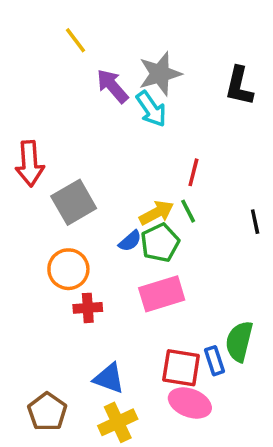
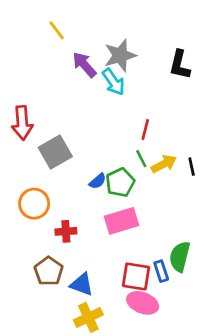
yellow arrow: (156, 213) -> (164, 164), moved
orange circle: (68, 269) -> (34, 204), moved
brown pentagon: (47, 412) -> (49, 271), moved

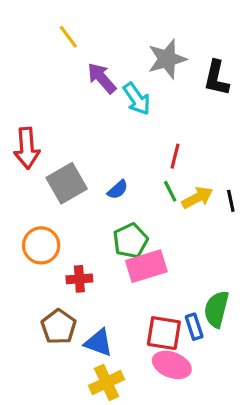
gray star: (120, 55) -> (167, 59), moved
blue semicircle: (98, 181) -> (118, 190), moved
green pentagon: (120, 182) -> (130, 241), moved

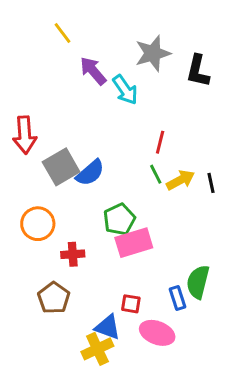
blue semicircle: (118, 190) -> (90, 173), moved, size x1.5
red square: (164, 333) -> (131, 304), moved, size x0.6
blue triangle: (99, 343) -> (108, 327), moved

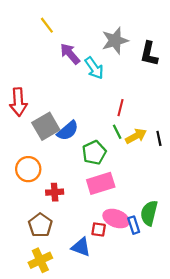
green pentagon: (119, 219) -> (94, 153), moved
pink ellipse: (157, 333) -> (116, 219), moved
yellow cross: (97, 349) -> (40, 260), moved

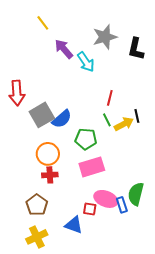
black line: (159, 138) -> (137, 116), moved
green pentagon: (94, 153) -> (86, 139), turned 30
orange circle: (28, 169) -> (48, 154), moved

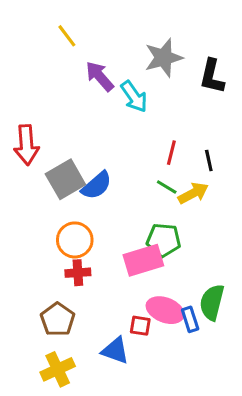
black line: (137, 116) -> (209, 160), moved
green line: (107, 120) -> (167, 187), turned -32
green pentagon: (86, 139) -> (164, 240), moved

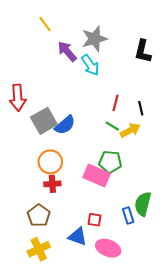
gray star: (164, 58) -> (94, 39), moved
pink rectangle: (143, 260) -> (97, 176), turned 40
pink ellipse: (165, 310) -> (108, 248), moved

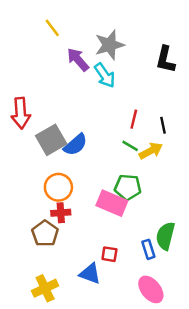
brown pentagon: (39, 215) -> (45, 233), moved
pink ellipse: (108, 248) -> (151, 289), moved, turned 30

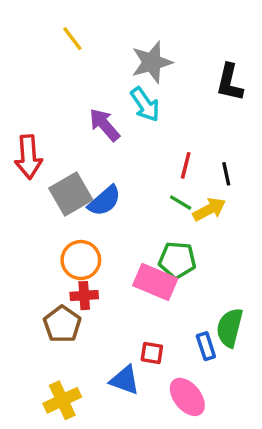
purple arrow: (78, 60) -> (104, 125), moved
pink ellipse: (151, 289) -> (187, 397), moved

